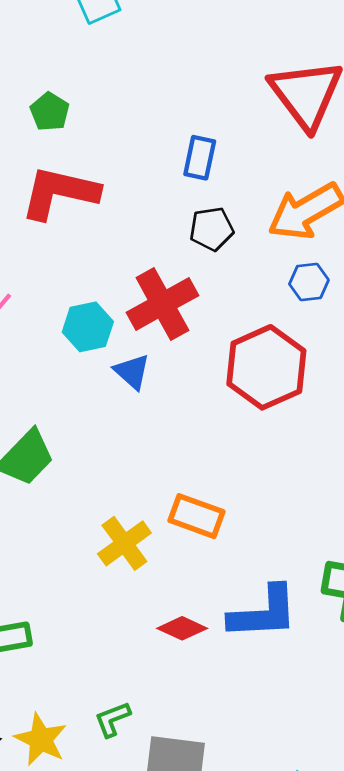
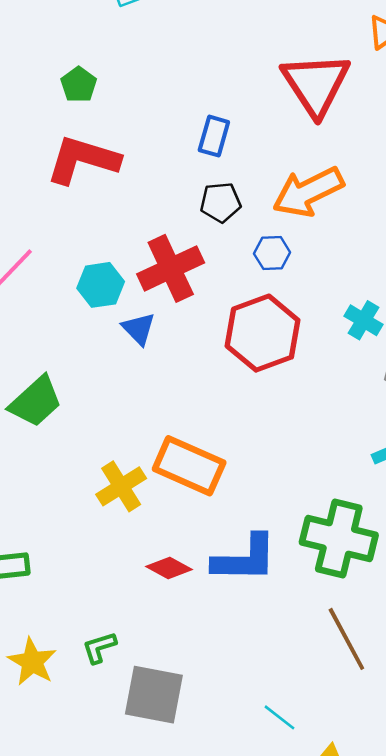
blue hexagon: (309, 282) -> (272, 253), moved
orange rectangle: (196, 516) -> (189, 466), size x1.4

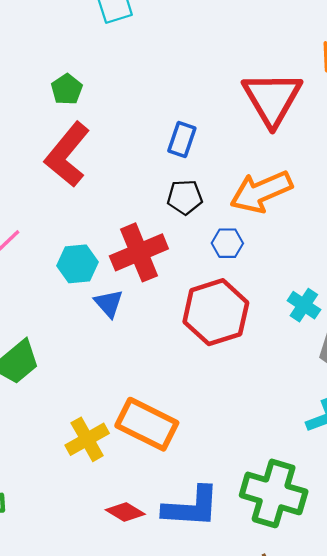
red L-shape: (83, 160) -> (67, 155), turned -70

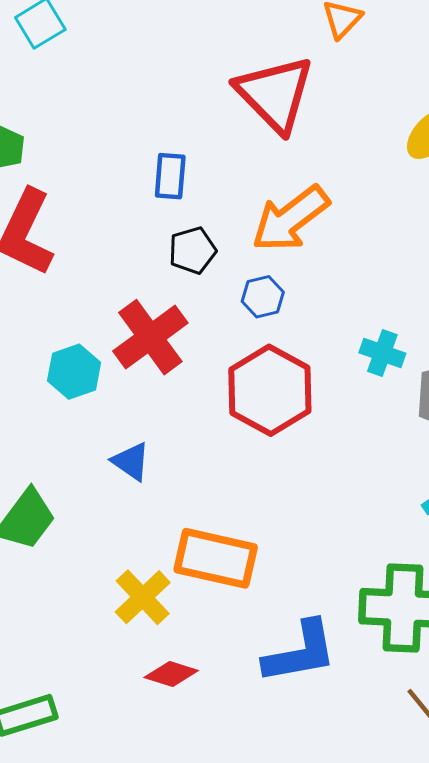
blue triangle: (109, 303) -> (131, 461), moved
red diamond: (125, 512) -> (171, 674), moved

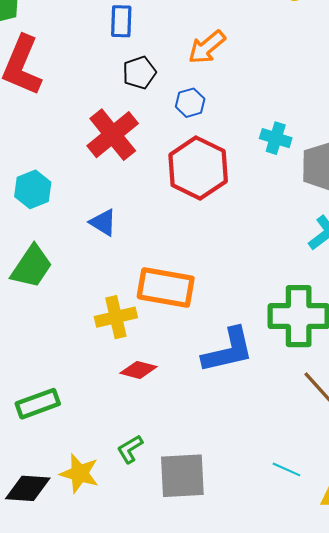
orange arrow: (290, 219) -> (207, 47), size x0.7
cyan hexagon: (74, 372) -> (33, 189), moved
yellow cross: (143, 597) -> (116, 317), turned 33

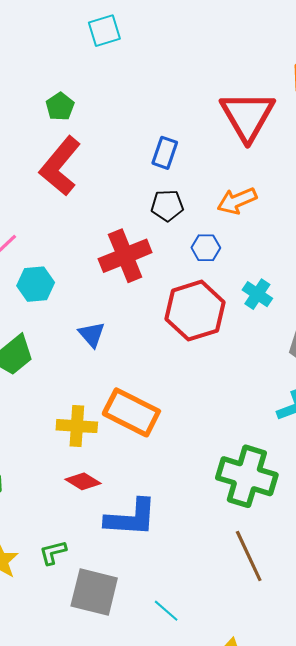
cyan cross: (276, 138) -> (257, 294), moved
blue L-shape: (228, 350) -> (131, 518), moved
cyan line: (286, 469) -> (166, 611), moved

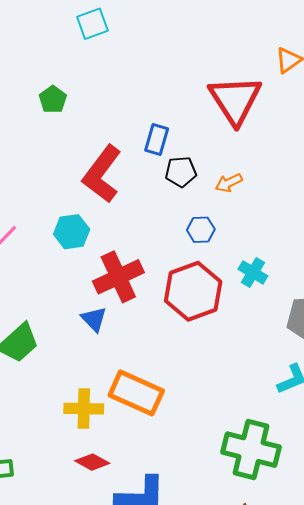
red L-shape: (60, 166) -> (102, 174), moved
orange arrow: (237, 201) -> (229, 183), size x0.7
black pentagon: (167, 206) -> (181, 172), moved
red cross: (125, 256) -> (118, 277), moved
cyan hexagon: (36, 284) -> (72, 232), moved

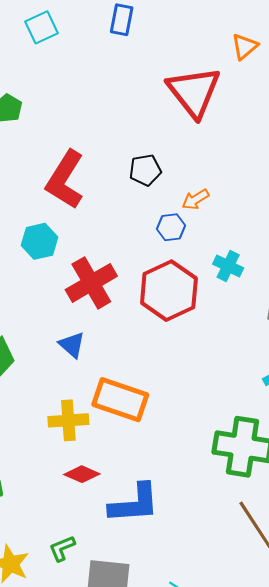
blue rectangle: (157, 140) -> (122, 20), moved
orange arrow: (229, 183) -> (195, 199), moved
blue triangle: (94, 319) -> (72, 345), moved

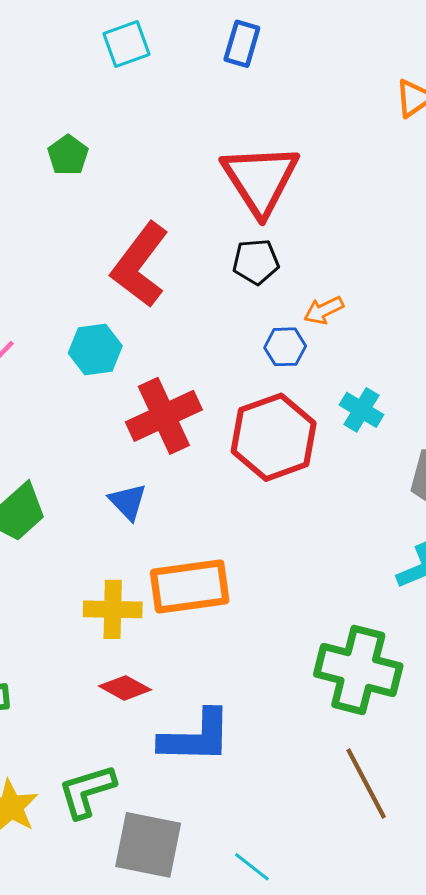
red triangle: (194, 92) -> (260, 179), moved
orange rectangle: (120, 400) -> (190, 587), turned -32
green L-shape: (62, 548) -> (87, 791), size x1.5

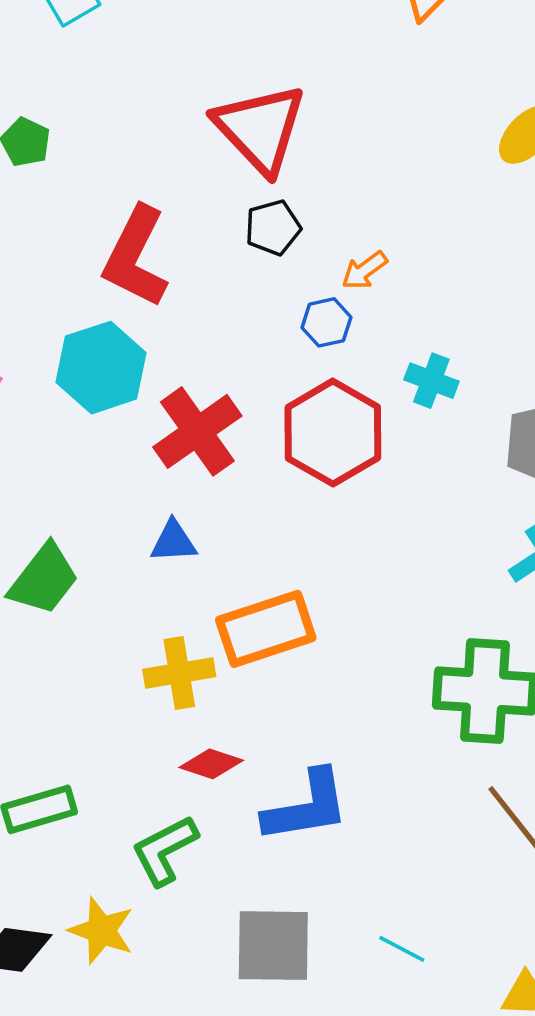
cyan hexagon: (95, 350) -> (101, 368), size x1.4
blue triangle: (128, 502) -> (173, 542), turned -39
green L-shape: (87, 791) -> (164, 850), moved

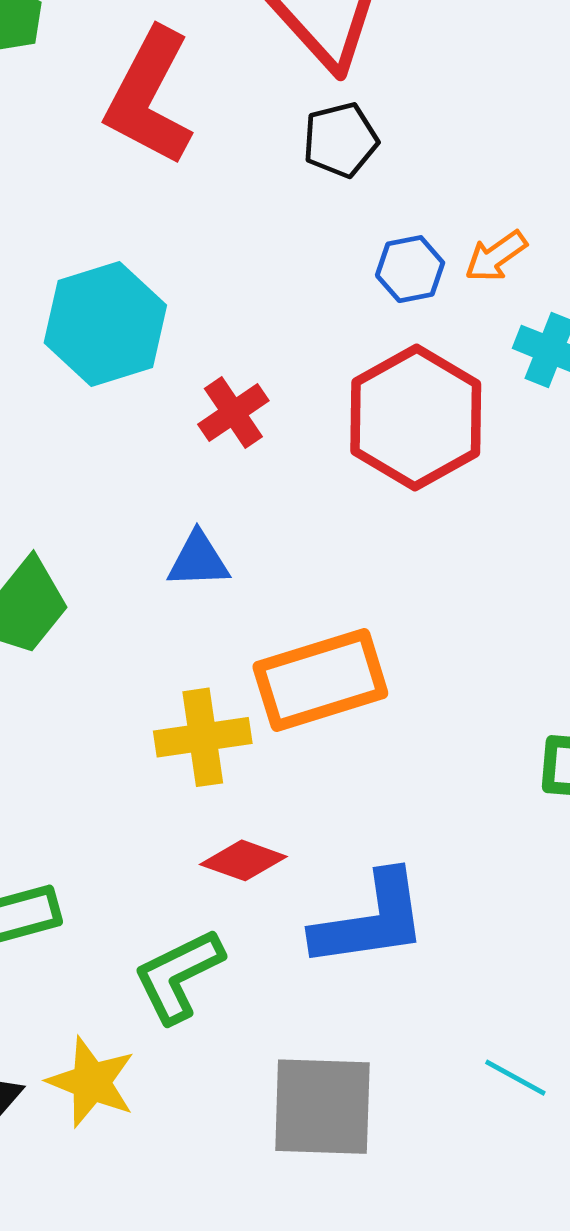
red L-shape: (136, 257) -> (149, 97), moved
orange arrow: (364, 270) -> (496, 256), moved
red cross: (197, 431) -> (233, 413), size x0.6
cyan line: (402, 949) -> (515, 1078), moved

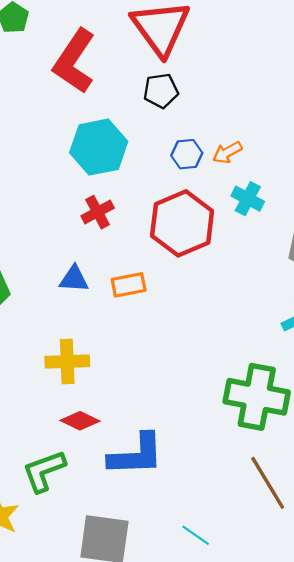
cyan hexagon: (105, 324) -> (99, 147), moved
orange rectangle: (320, 680) -> (129, 285), moved, size x0.6

